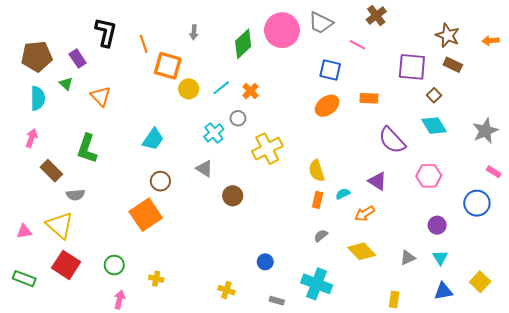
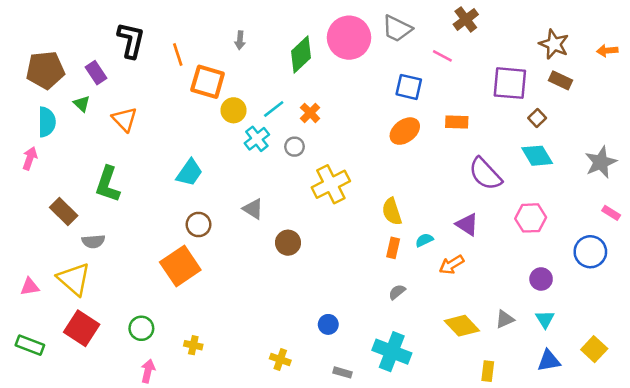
cyan cross: (214, 133) -> (257, 139), moved
pink arrow: (31, 138) -> (30, 158), moved
yellow diamond: (362, 251) -> (462, 326), moved

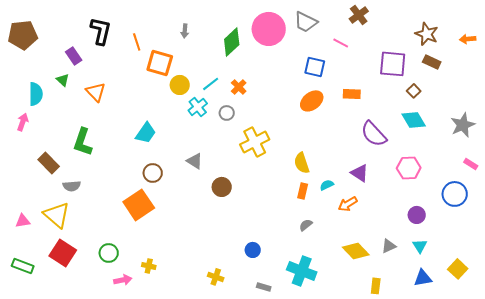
brown pentagon: (45, 70) -> (23, 35), moved
pink arrow: (148, 371) -> (123, 280), moved, turned 66

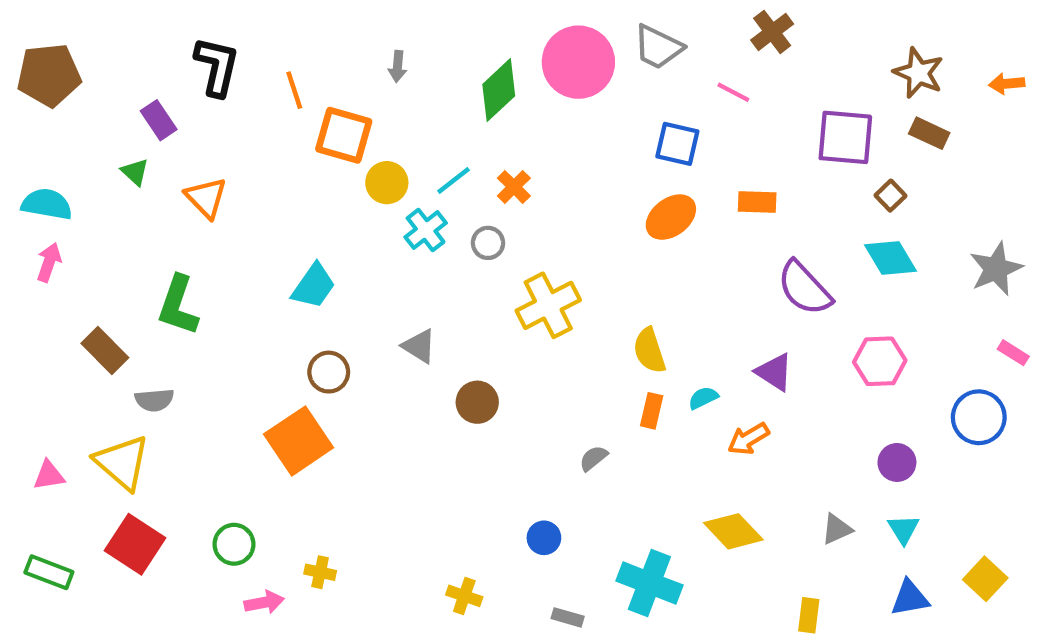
cyan semicircle: (36, 94) -> (47, 204), moved, turned -80
gray semicircle: (306, 225) -> (593, 458), moved
yellow diamond: (356, 251) -> (733, 531), moved

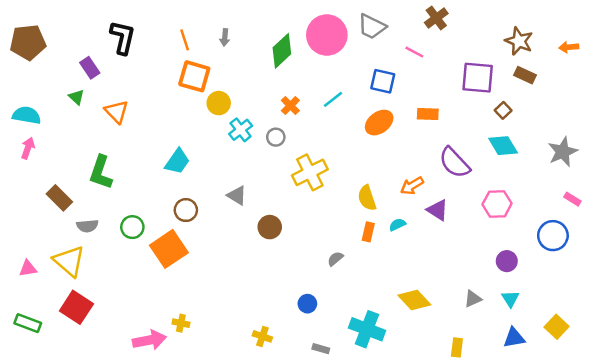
orange line: (294, 90) -> (185, 40), moved
cyan line: (454, 180) -> (333, 99), moved
orange arrow: (748, 439) -> (412, 186), moved
green circle: (234, 544) -> (132, 227), moved
pink arrow: (264, 602) -> (149, 340), size x1.5

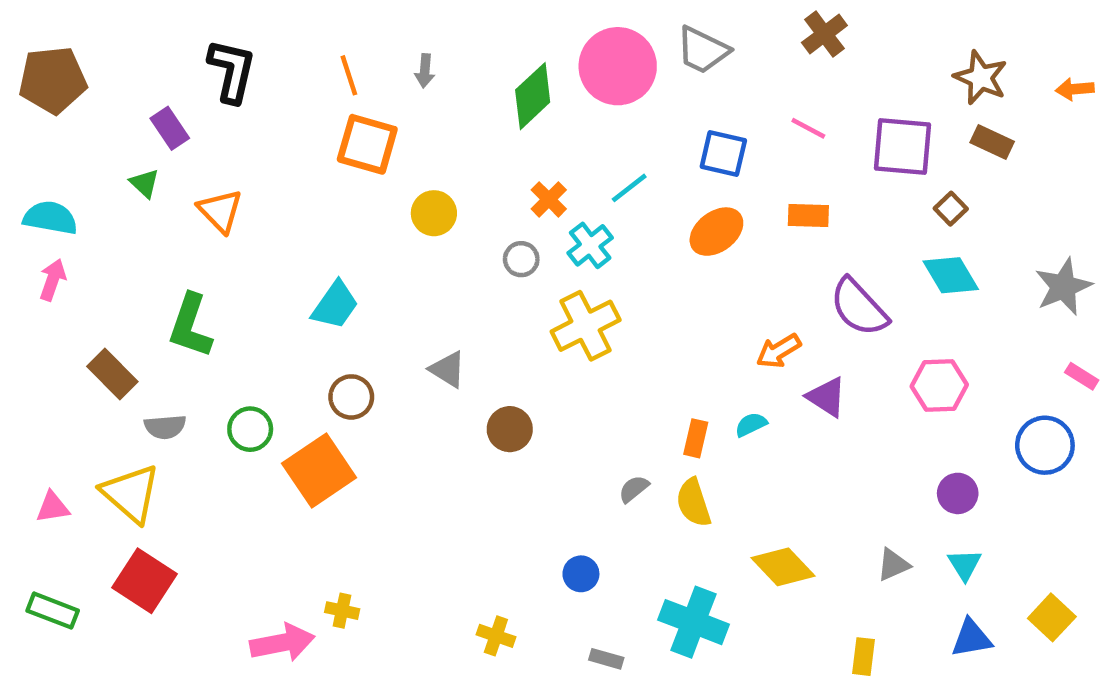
pink line: (414, 52) -> (808, 128), moved
yellow circle: (219, 103) -> (434, 213), moved
cyan cross: (241, 130) -> (590, 245), moved
yellow semicircle: (367, 198) -> (693, 503), moved

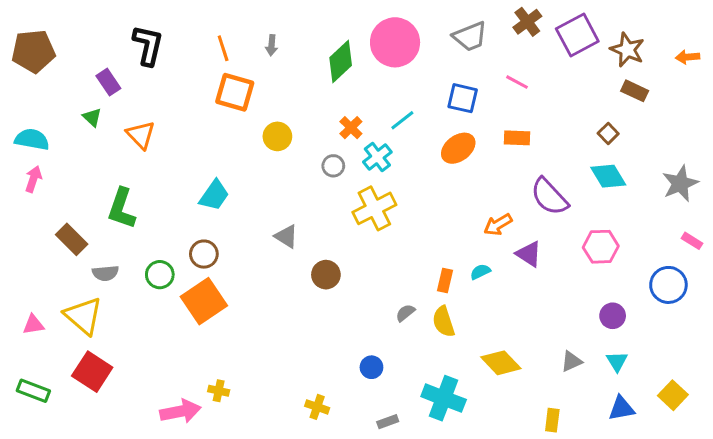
gray trapezoid: (703, 50) -> (470, 36), moved, turned -48
purple square: (903, 147) -> (577, 35), moved, turned -33
brown circle: (351, 397) -> (204, 254), moved
gray rectangle: (606, 659) -> (388, 422), turned -36

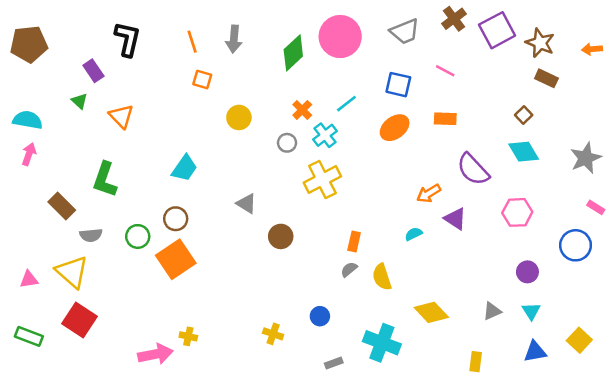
gray arrow: (272, 45) -> (234, 39), size x1.5
orange square: (235, 92) -> (202, 80), size x0.6
orange rectangle: (445, 280) -> (354, 242), moved
yellow cross: (317, 407) -> (273, 334), moved

